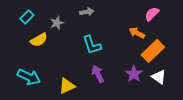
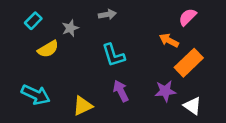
purple star: (134, 74) -> (165, 91), turned 30
white triangle: (159, 77) -> (192, 106), moved

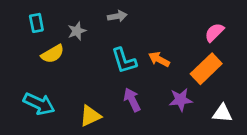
pink semicircle: (188, 17) -> (214, 32), moved
cyan rectangle: (33, 21) -> (36, 23), turned -56
orange arrow: (169, 40) -> (159, 59), moved
white triangle: (192, 106) -> (222, 113), moved, turned -30

